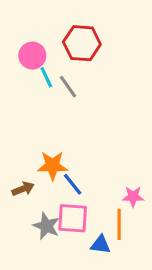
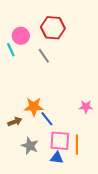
cyan line: (46, 77) -> (11, 50), moved
pink star: (133, 197) -> (86, 107), moved
pink square: (73, 218) -> (60, 141), moved
blue triangle: (101, 245) -> (57, 158), moved

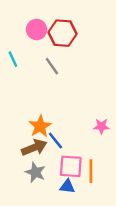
pink circle: (21, 36) -> (37, 30), moved
orange star: (34, 107) -> (40, 126), turned -30
brown arrow: (15, 122) -> (34, 148), moved, size x1.5

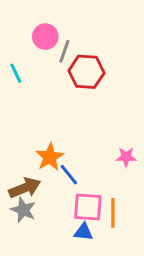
red hexagon: (63, 33) -> (86, 72), moved
gray line: (52, 66) -> (64, 51), moved, turned 54
brown arrow: (34, 148) -> (25, 188), moved
gray star: (35, 172) -> (23, 210), moved

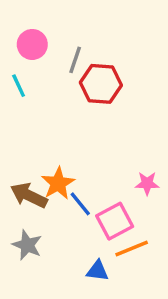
pink circle: (45, 37) -> (32, 44), moved
brown arrow: (25, 188) -> (29, 195), moved, turned -132
pink square: (88, 207) -> (115, 221), moved, turned -32
orange line: (113, 213) -> (132, 248), turned 68

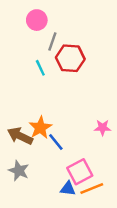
pink circle: (32, 44) -> (37, 20), moved
cyan line: (19, 86) -> (40, 68), moved
pink square: (115, 221) -> (80, 172), moved
orange line: (132, 248) -> (92, 189), moved

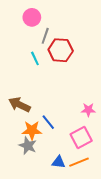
orange star: (40, 128) -> (32, 130), moved, turned 30
brown arrow: (20, 136) -> (20, 105), moved
gray star: (19, 171) -> (28, 146), moved
pink square: (80, 172) -> (81, 137), moved

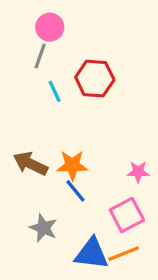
gray line: (45, 36) -> (40, 56), moved
orange star: (32, 130) -> (72, 165), moved
blue triangle: (59, 162) -> (92, 254), size x1.6

